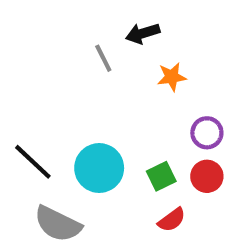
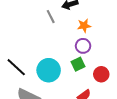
purple circle: (207, 133) -> (83, 46), moved
green square: (161, 176) -> (78, 64), moved

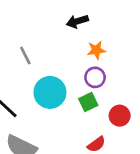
gray line: (51, 17) -> (25, 56), moved
cyan circle: (49, 70) -> (50, 92), moved

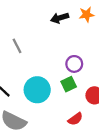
orange star: (96, 50) -> (87, 15), moved
cyan circle: (50, 92) -> (37, 90), moved

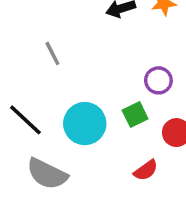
purple circle: (74, 64) -> (158, 80), moved

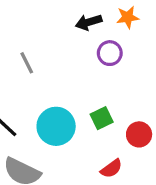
purple circle: (158, 80) -> (110, 53), moved

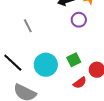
red semicircle: (111, 169) -> (80, 83), moved

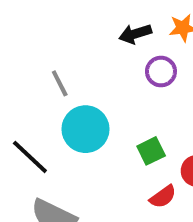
cyan circle: (46, 65) -> (85, 129), moved

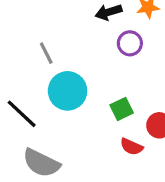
red semicircle: (163, 197) -> (131, 147), turned 60

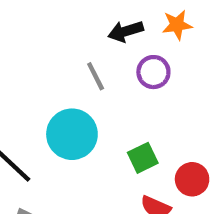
gray line: (46, 53) -> (96, 76), moved

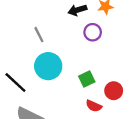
gray line: (96, 76) -> (39, 35), moved

